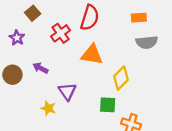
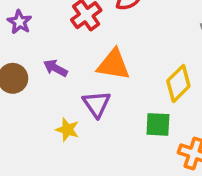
orange triangle: (92, 55) -> (114, 65), moved

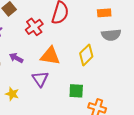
yellow diamond: (178, 83) -> (86, 55), moved
yellow star: (67, 130) -> (12, 94), moved

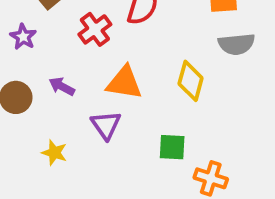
yellow diamond: (86, 55) -> (191, 81), turned -30

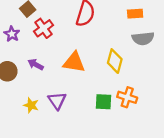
red cross: (95, 29) -> (44, 28), moved
purple triangle: (106, 125) -> (57, 101), moved
orange cross: (211, 178) -> (127, 97), moved

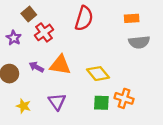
yellow diamond: (115, 61) -> (98, 74), moved, turned -55
orange triangle: (74, 62) -> (60, 65), moved
yellow star: (31, 105) -> (23, 106), moved

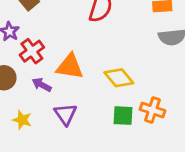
red cross: (44, 32) -> (32, 51), moved
purple arrow: (36, 67) -> (42, 85), moved

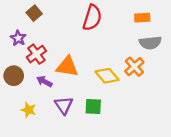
orange cross: (152, 110) -> (134, 67), moved, turned 30
green square: (123, 116) -> (93, 106), moved

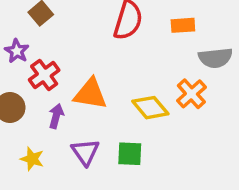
orange rectangle: (142, 18) -> (183, 25), moved
purple arrow: (44, 81) -> (56, 116), turned 77

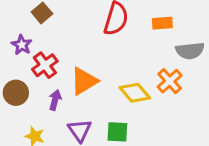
orange triangle: (90, 94) -> (84, 81), turned -40

